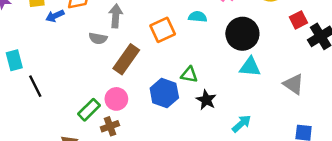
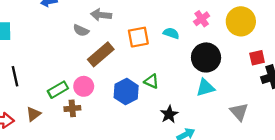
gray arrow: (116, 16) -> (101, 15), turned -102
cyan triangle: (250, 67) -> (205, 88), turned -36
black line: (35, 86) -> (15, 76), moved
black star: (206, 100) -> (169, 114), moved

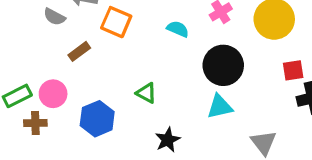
orange square: (138, 37) -> (116, 22), moved, turned 30
brown rectangle: (101, 54) -> (79, 51), size x0.6
blue hexagon: (126, 92) -> (97, 119), moved

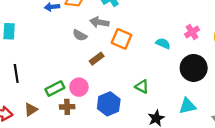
cyan triangle: (220, 107) -> (187, 106), moved

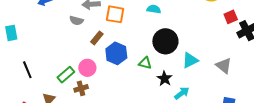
black circle: (194, 68) -> (165, 41), moved
green triangle: (142, 87) -> (145, 63), moved
blue hexagon: (109, 104) -> (116, 53), moved

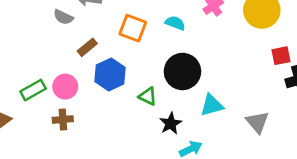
orange square: (115, 14) -> (133, 28), moved
brown cross: (81, 88) -> (63, 119), moved

